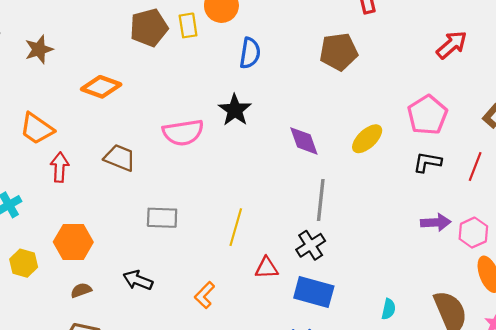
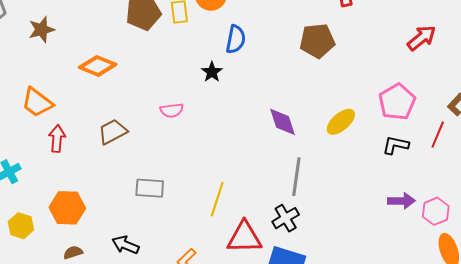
black star: (235, 110) -> (212, 72), moved, size x0.7
pink semicircle: (183, 132) -> (172, 110), size x0.6
brown trapezoid: (120, 158) -> (113, 132), turned -52
red line: (475, 167) -> (438, 135), moved
red triangle: (267, 268) -> (244, 237), size x1.6

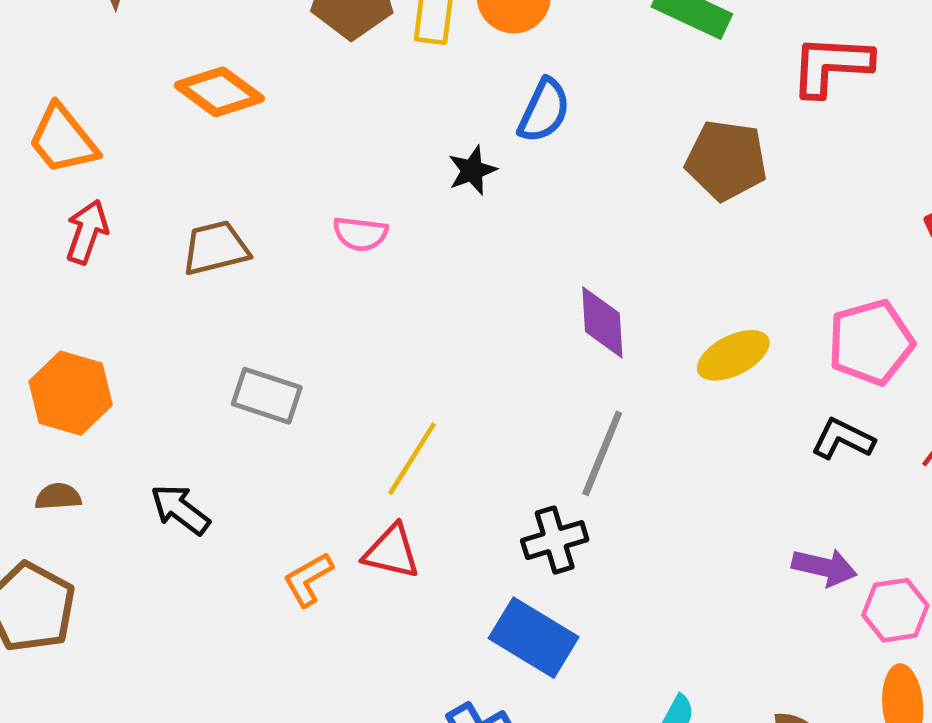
red triangle: (244, 237) -> (392, 552), moved, size x0.7

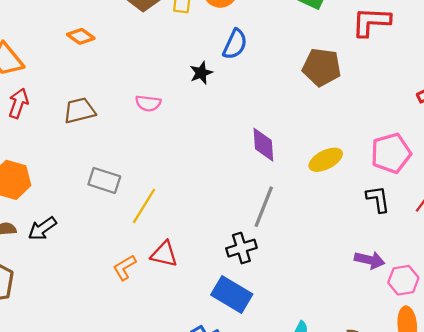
orange diamond: (219, 92) -> (81, 36), size x0.7
black L-shape: (843, 439) -> (378, 199), turned 56
yellow line: (412, 459) -> (144, 206), moved
black arrow: (180, 510) -> (42, 229), moved, turned -72

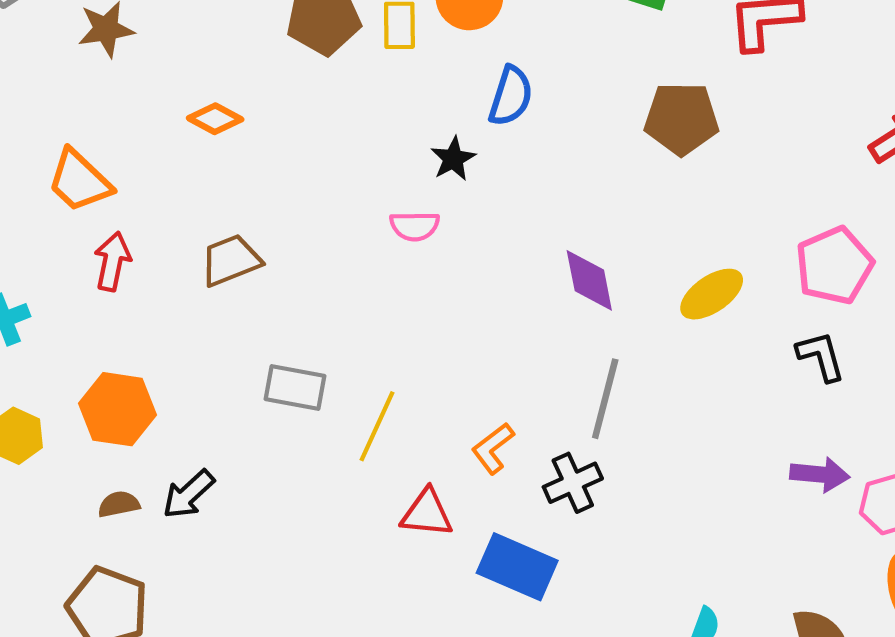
pink semicircle: (148, 103) -> (415, 226), moved
orange L-shape: (125, 268) -> (493, 448), moved
blue rectangle: (232, 294) -> (517, 567), moved

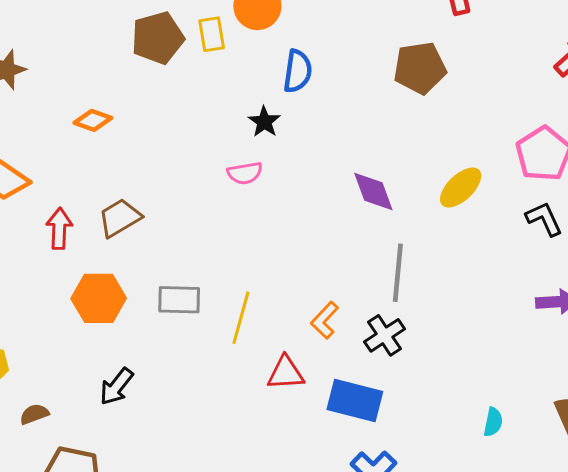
red arrow: (112, 261) -> (59, 229), moved
orange hexagon: (117, 409) -> (99, 298), moved
brown semicircle: (119, 504) -> (34, 414), moved

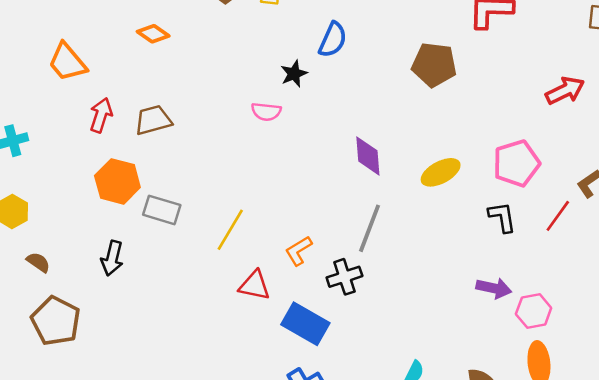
gray rectangle: (179, 300) -> (162, 210), moved
black arrow: (116, 387) -> (112, 258), turned -40
brown semicircle: (34, 414) -> (38, 262), turned 40

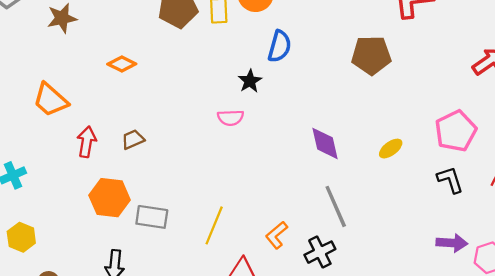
brown trapezoid: (153, 120) -> (133, 139), size x0.7
yellow ellipse: (441, 172) -> (391, 149), size x0.7
gray line: (370, 228) -> (336, 206), turned -36

